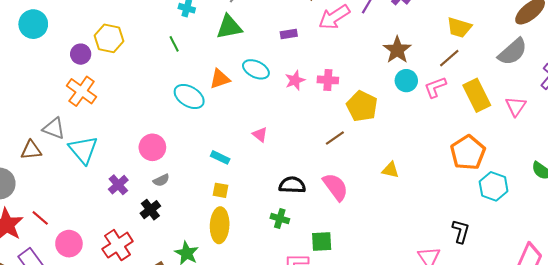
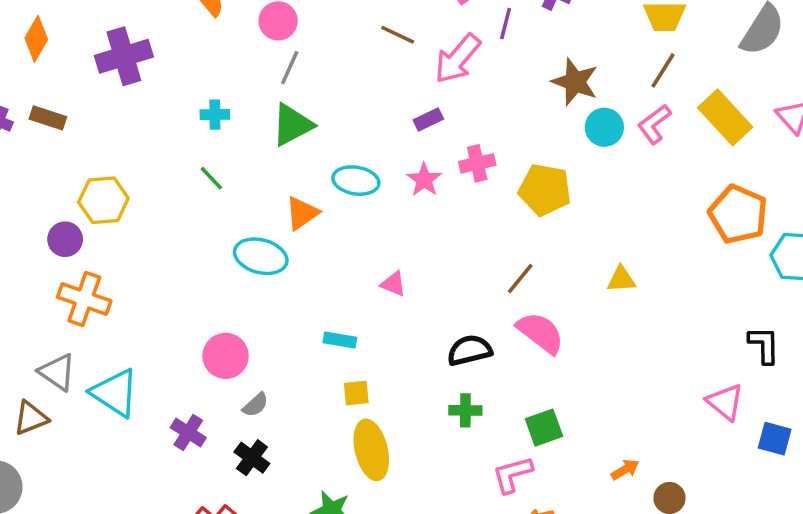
purple rectangle: (289, 34) -> (428, 120), moved
gray triangle: (54, 128) -> (57, 372), turned 30
brown line: (335, 138) -> (520, 279), moved

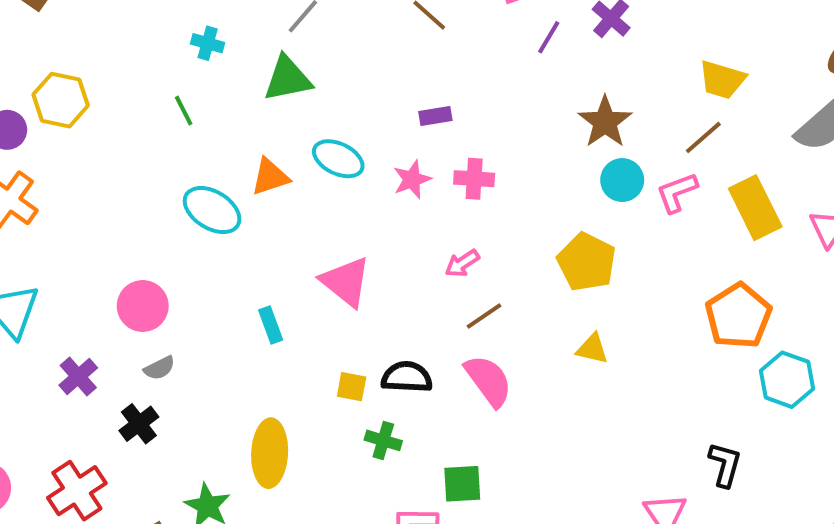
pink arrow: (458, 59) -> (462, 263), moved, size x0.6
yellow pentagon: (545, 190) -> (587, 262), moved
pink triangle: (393, 284) -> (346, 282), size x1.8
cyan rectangle: (340, 340) -> (271, 325), turned 44
yellow square: (356, 393) -> (352, 387), moved

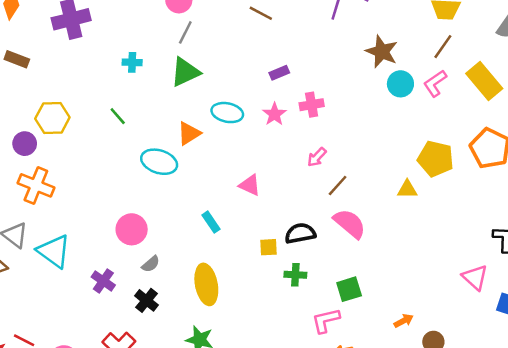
green line: (184, 111) -> (118, 116), moved
yellow pentagon: (587, 262) -> (436, 159), moved
pink triangle: (346, 282) -> (250, 185), size x0.7
yellow ellipse: (270, 453) -> (206, 284), moved

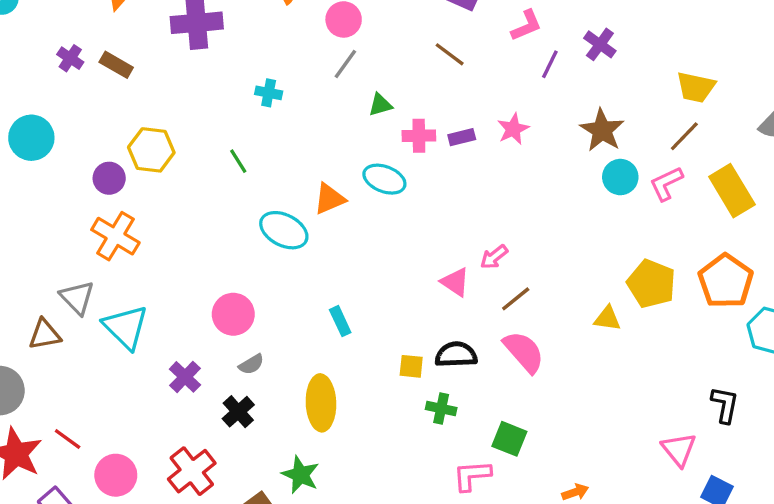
green triangle: (185, 72) -> (380, 105), moved, size x0.6
pink cross: (312, 105) -> (419, 136), moved
pink star: (274, 114) -> (513, 129), moved
pink triangle: (250, 185) -> (455, 282), moved
green square: (349, 289) -> (509, 439), turned 30

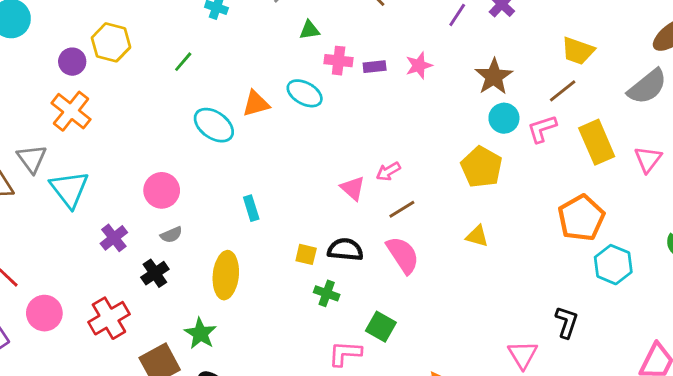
green line: (238, 161) -> (183, 62), turned 65
yellow pentagon: (651, 284) -> (482, 167), moved

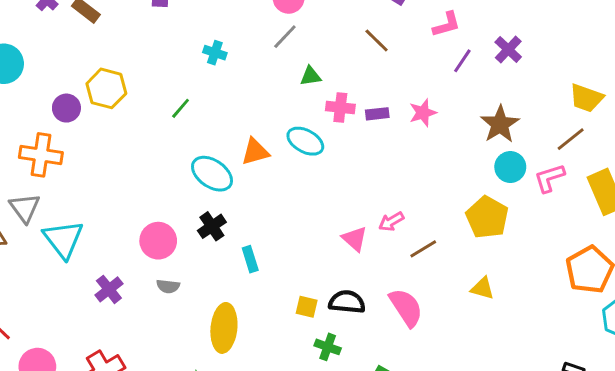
orange cross: (71, 111) -> (41, 155), moved, turned -30
brown line: (402, 209) -> (423, 249), moved
gray semicircle: (171, 235) -> (168, 286), turned 30
black cross: (155, 273) -> (212, 226), moved

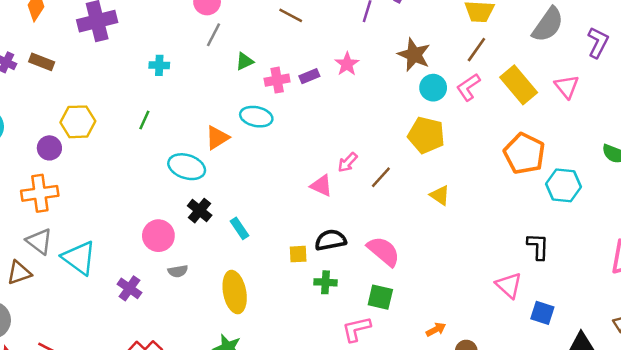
yellow triangle: (482, 288) -> (440, 195), turned 35
pink semicircle: (406, 307) -> (384, 251), moved

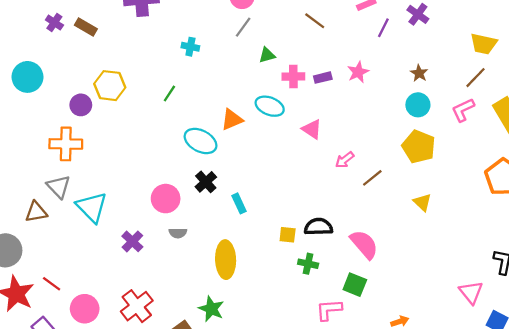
brown star: (414, 55) -> (419, 73), size x0.6
cyan circle: (433, 88) -> (418, 105), moved
pink triangle: (321, 186) -> (312, 129), moved

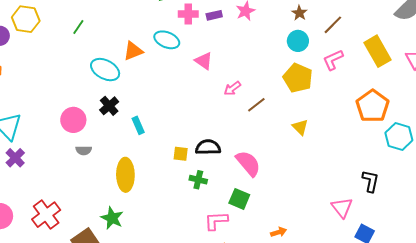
brown line: (475, 78) -> (333, 25), moved
pink L-shape: (463, 110) -> (333, 60), moved
purple cross: (132, 241) -> (15, 158), moved

